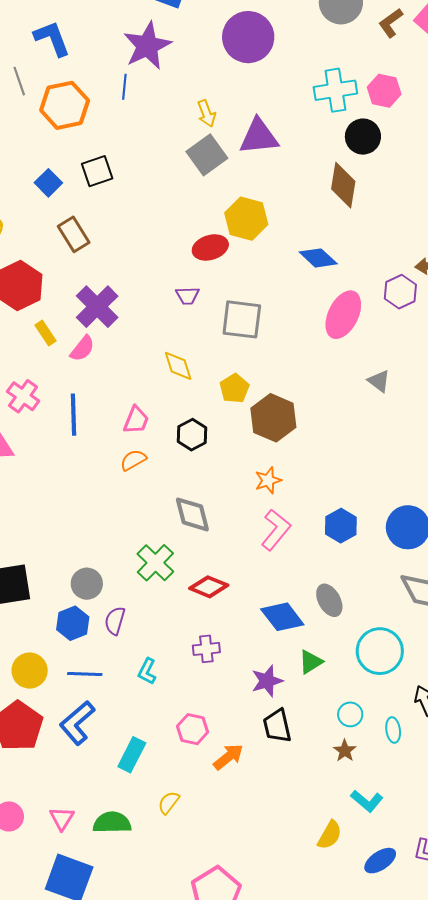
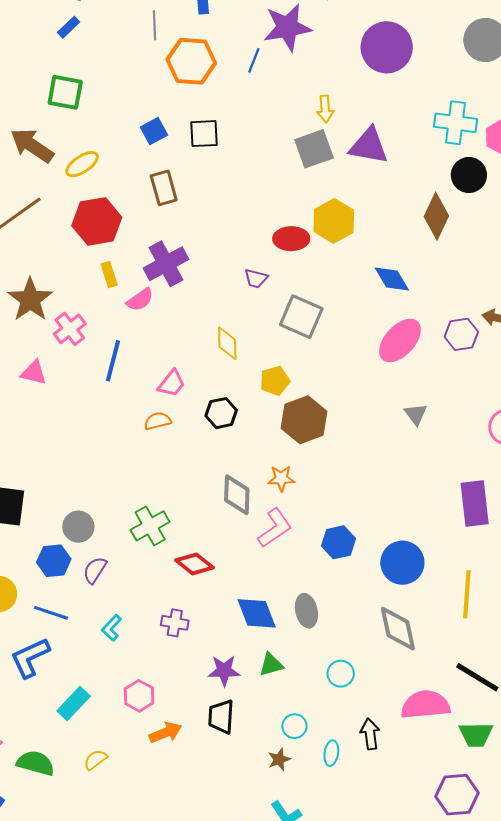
gray diamond: (192, 514) -> (237, 495), moved
cyan circle: (380, 651) -> (341, 674), size x0.6

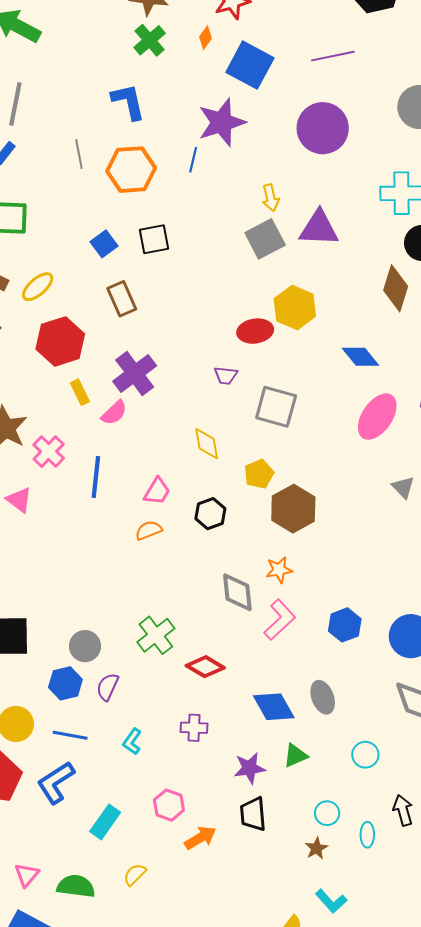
gray line: (155, 25) -> (79, 154), moved
pink triangle: (34, 373) -> (19, 500), turned 32

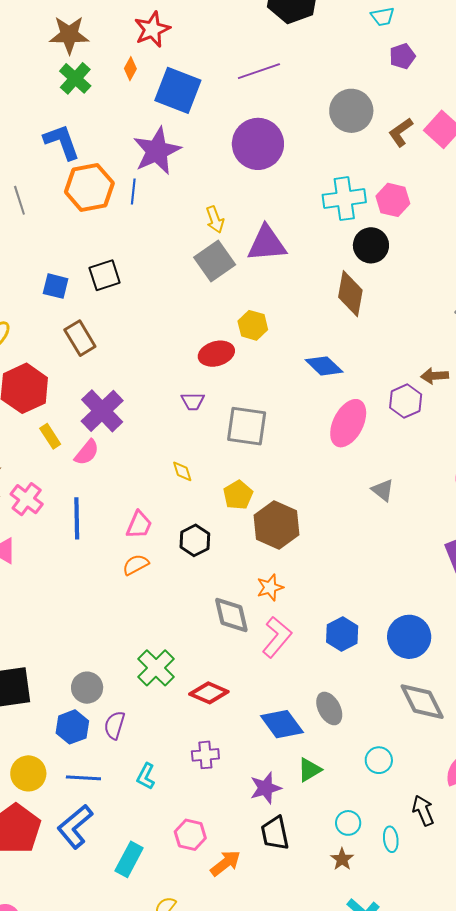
orange hexagon: (131, 170) -> (89, 188), moved
blue square: (104, 244) -> (56, 286), turned -32
yellow hexagon: (295, 308) -> (253, 325), size x0.7
yellow diamond: (207, 444) -> (182, 471), size x0.7

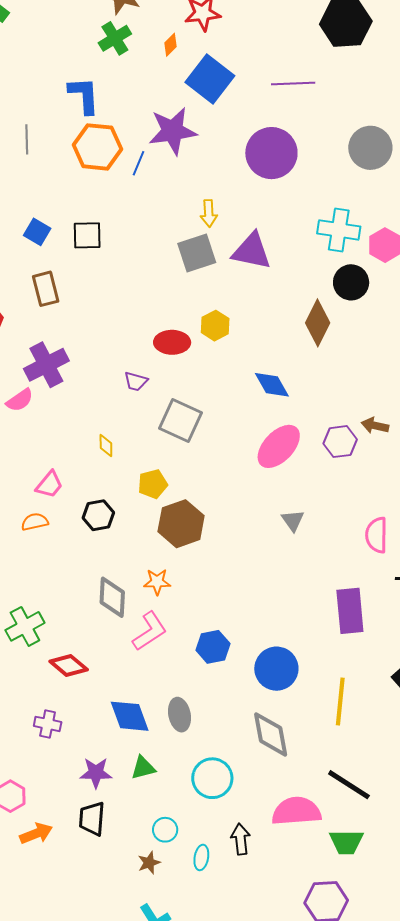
cyan circle: (379, 760) -> (212, 778), size x1.5

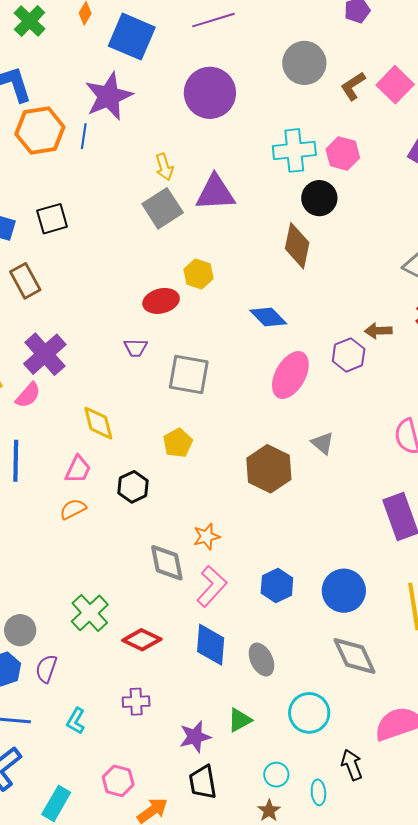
yellow diamond: (106, 446) -> (98, 423), moved, size x1.6
brown hexagon: (181, 524) -> (269, 469), moved
blue diamond: (130, 716) -> (211, 645), moved, turned 39

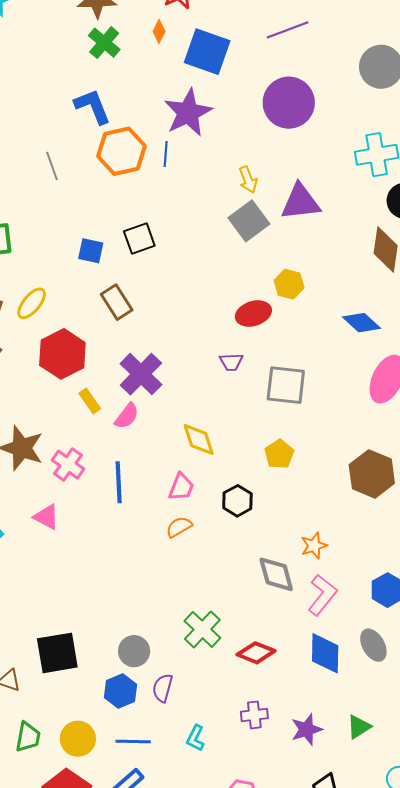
gray ellipse: (261, 660) -> (373, 645), moved
purple star: (195, 737) -> (307, 729), moved

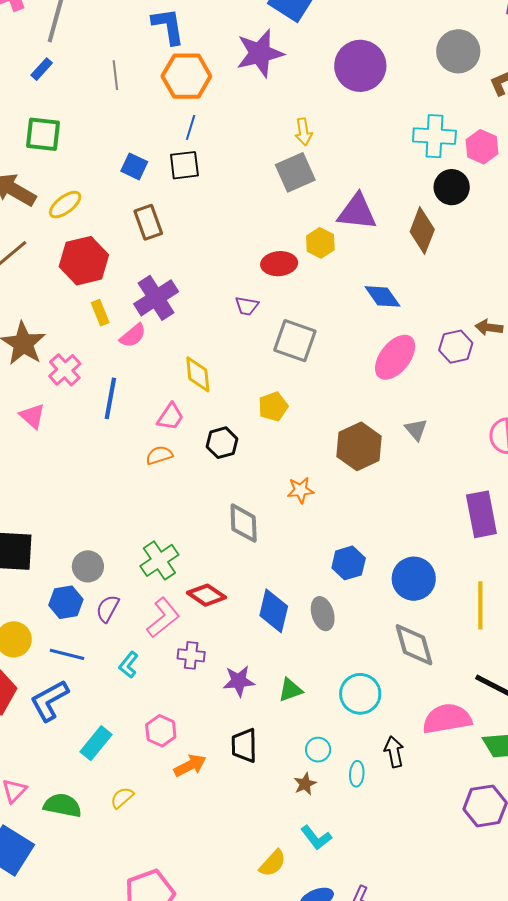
blue line: (166, 154) -> (191, 127), moved
purple triangle: (300, 202) -> (357, 212), moved
orange star: (314, 546) -> (301, 490), moved
pink L-shape: (322, 595) -> (163, 618), moved

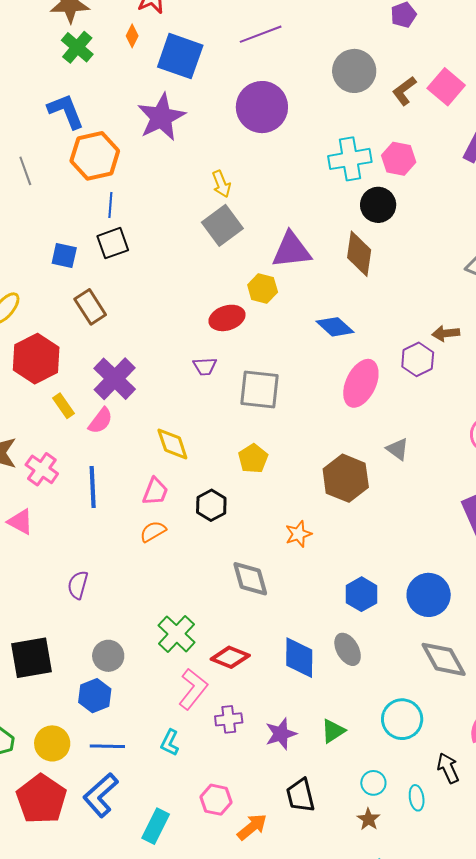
purple semicircle: (108, 609) -> (78, 585), moved

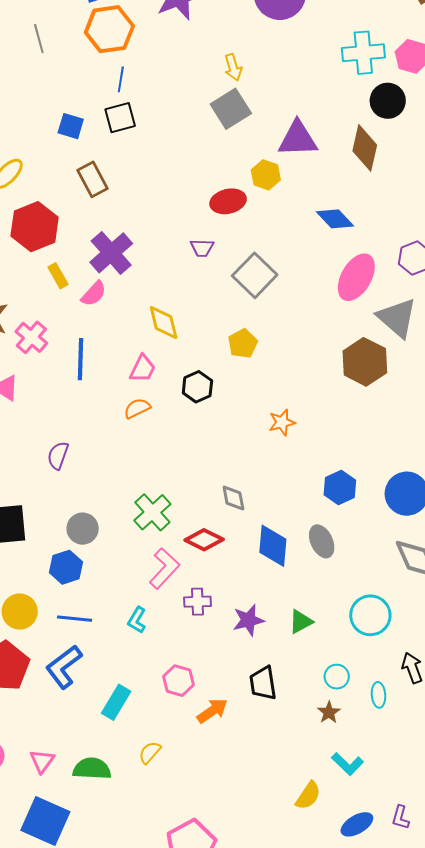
gray square: (260, 389) -> (255, 275), turned 33
gray triangle: (398, 449) -> (397, 318), moved, size x1.8
brown hexagon: (346, 478) -> (365, 362), moved
gray diamond: (250, 579) -> (233, 498), moved, size x0.7

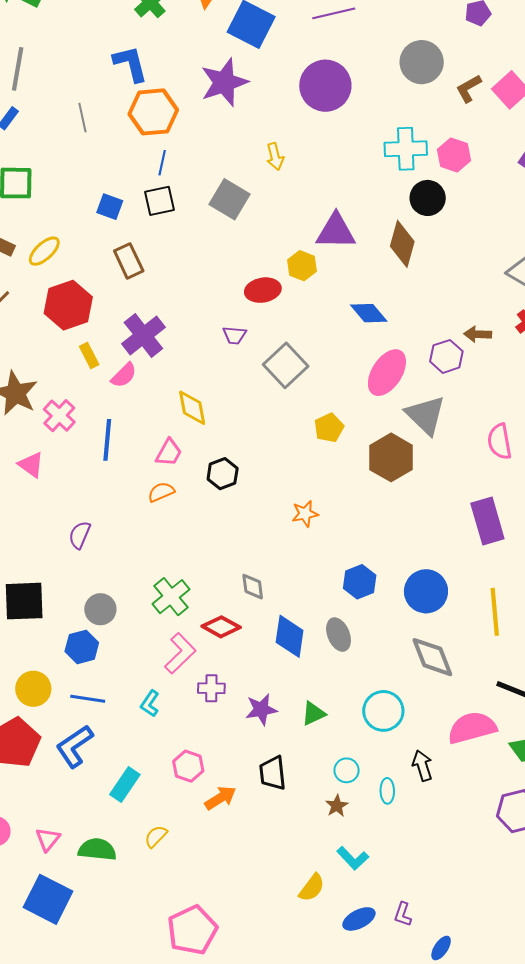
gray square: (231, 109) -> (229, 199), moved, turned -30
yellow pentagon: (243, 344) -> (329, 428), moved

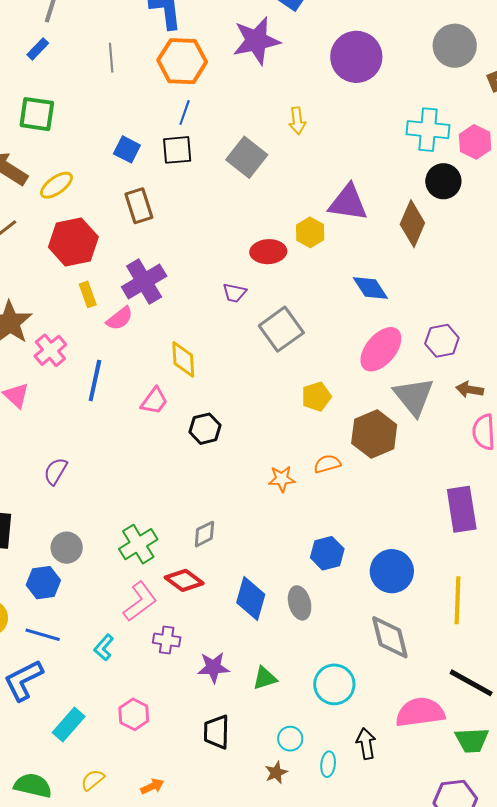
brown arrow: (478, 334) -> (470, 389), moved
orange semicircle: (161, 492) -> (327, 464), moved
gray diamond: (253, 587) -> (204, 534), moved, turned 64
orange arrow: (220, 798) -> (152, 786), moved, size x0.7

